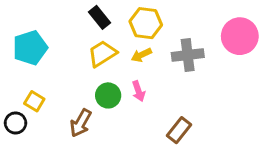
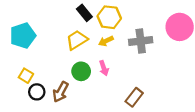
black rectangle: (99, 17) -> (84, 13), moved
black circle: (16, 123) -> (37, 92), moved

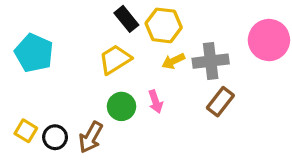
cyan pentagon: (23, 36) -> (34, 53), turned -30
yellow arrow: (106, 41) -> (173, 61), moved
yellow square: (26, 76) -> (26, 131), moved
brown rectangle: (134, 97) -> (220, 102), moved

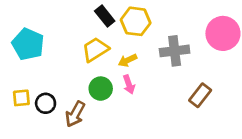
yellow arrow: (173, 61) -> (128, 60), moved
brown rectangle: (220, 102) -> (200, 95), moved
yellow square: (26, 131) -> (21, 98), moved, turned -36
black circle: (55, 137) -> (46, 103), moved

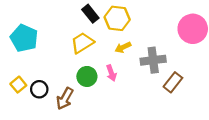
gray cross: (175, 51) -> (153, 60), moved
yellow arrow: (128, 60) -> (123, 47), moved
yellow square: (21, 98) -> (18, 85), turned -35

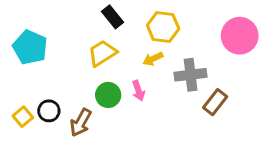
yellow hexagon: (117, 18) -> (163, 27), moved
yellow square: (18, 85) -> (23, 117), moved

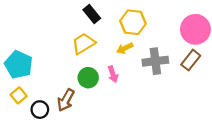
cyan pentagon: (30, 47) -> (19, 65), moved
brown rectangle: (215, 102) -> (191, 60), moved
black circle: (49, 111) -> (40, 110), moved

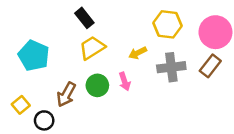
black rectangle: (92, 14) -> (84, 18), moved
yellow hexagon: (133, 22) -> (167, 24), moved
cyan pentagon: (19, 65) -> (34, 56), moved
brown arrow: (66, 100) -> (66, 94), moved

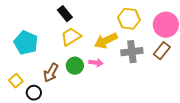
yellow arrow: (138, 53) -> (106, 41), size x1.6
pink arrow: (125, 81) -> (96, 63), turned -64

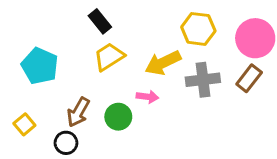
green circle: (75, 66) -> (118, 117), moved
black circle: (34, 93) -> (66, 143), moved

